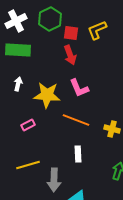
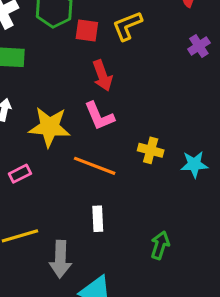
red arrow: (70, 55) -> (102, 76), moved
yellow cross: (112, 129) -> (151, 150), moved

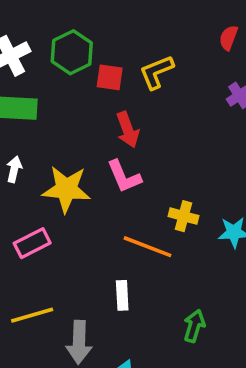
orange line: (95, 166) -> (147, 247), moved
pink rectangle: (20, 174) -> (32, 243), size x1.4

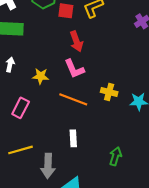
yellow star: (66, 189) -> (41, 76), size x0.6
pink rectangle: (32, 243) -> (21, 108), turned -36
orange line: (147, 247) -> (73, 99), moved

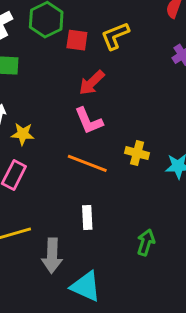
red arrow: (76, 41) -> (92, 83), turned 66
yellow star: (41, 76) -> (23, 134), moved

